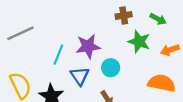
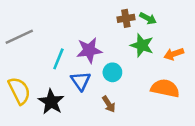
green arrow: (158, 19) -> (148, 18), moved

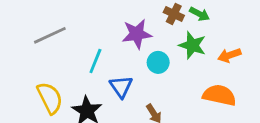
brown cross: (126, 18) -> (174, 14), turned 35
purple star: (89, 50) -> (137, 34), moved
cyan circle: (112, 72) -> (158, 62), moved

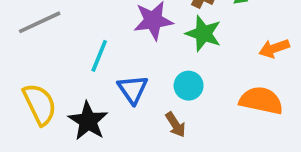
green star: (192, 45) -> (203, 34), moved
cyan circle: (158, 62) -> (189, 86), moved

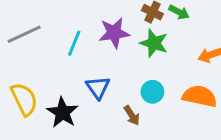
cyan line: (99, 56) -> (74, 43), moved
cyan circle: (189, 86) -> (152, 92), moved

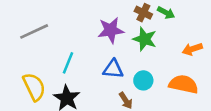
cyan line: (74, 43) -> (68, 63), moved
blue triangle: (98, 87) -> (113, 69), moved, turned -50

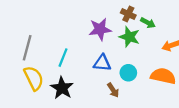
green arrow: (166, 13) -> (148, 23), moved
gray line: (34, 31) -> (27, 48), moved, turned -50

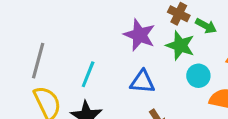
purple star: (100, 29) -> (139, 35), turned 30
cyan circle: (128, 73) -> (198, 76), moved

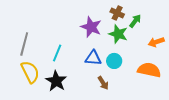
green arrow: (206, 26) -> (135, 21), turned -80
cyan circle: (198, 76) -> (114, 61), moved

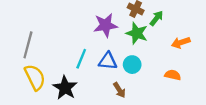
purple star: (91, 27) -> (106, 25), turned -30
cyan line: (57, 53) -> (81, 59), moved
orange semicircle: (149, 70) -> (173, 75), size x0.6

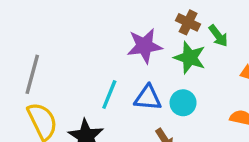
green arrow: (156, 18) -> (218, 36), turned 105

